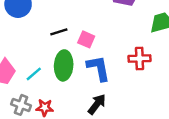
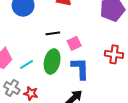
pink square: (86, 39) -> (74, 43), turned 32
red cross: (140, 59) -> (114, 54), moved

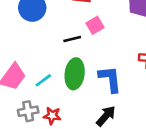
pink square: (74, 43) -> (95, 25), moved
gray cross: (12, 88) -> (28, 111), turned -35

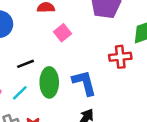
black line: (72, 39) -> (26, 64), moved

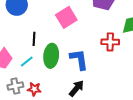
pink square: (62, 33) -> (66, 17), size x1.5
black line: (26, 64) -> (34, 39), turned -72

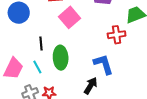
blue L-shape: (79, 59) -> (103, 64), moved
cyan line: (27, 62) -> (37, 67), turned -72

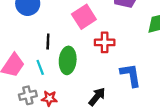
red cross: (117, 35) -> (105, 42), moved
blue L-shape: (103, 64) -> (131, 75), moved

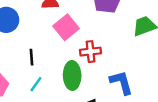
green ellipse: (68, 60) -> (72, 75), moved
cyan line: (40, 67) -> (36, 84), moved, turned 63

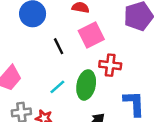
black line: (32, 57) -> (59, 46), moved, turned -35
cyan line: (36, 84) -> (57, 87), moved

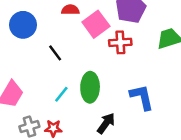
pink square: (91, 35) -> (96, 24), moved
red cross: (110, 65) -> (120, 42), moved

